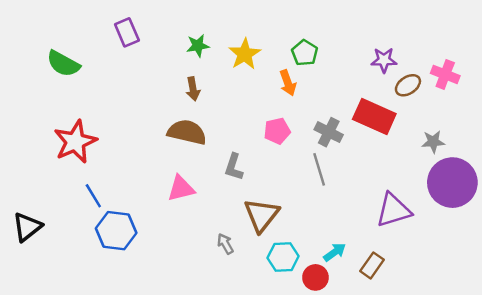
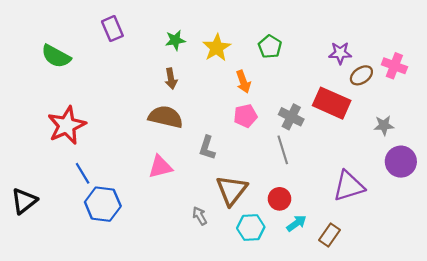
orange arrow: (288, 83) -> (243, 82), moved
purple circle: (452, 183) -> (401, 162), size x0.7
red circle: (315, 277) -> (279, 199), moved

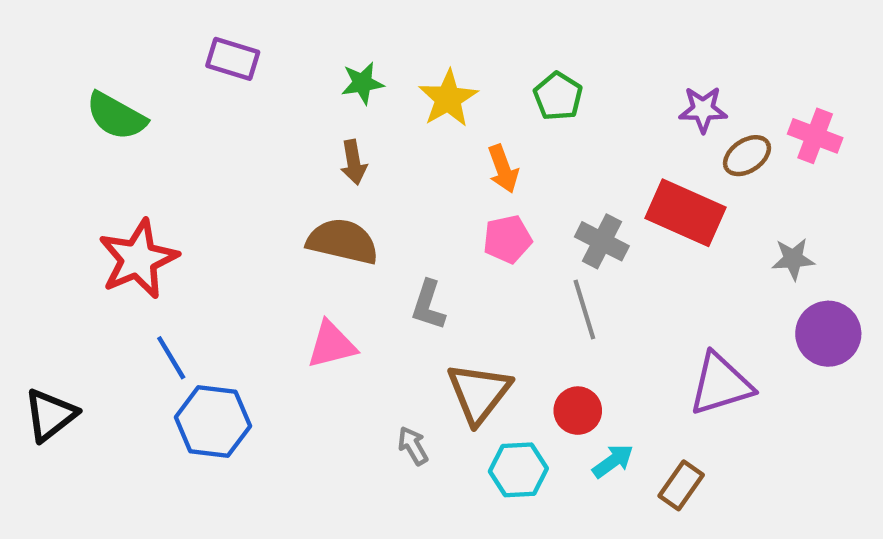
purple rectangle: (112, 29) -> (233, 59), turned -50

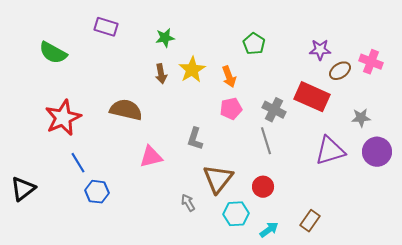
yellow star: (448, 98) -> (192, 70), moved
brown semicircle: (343, 241) -> (126, 110), moved
purple triangle: (721, 384) -> (330, 151), moved
blue hexagon: (213, 422) -> (97, 192), size x0.7
cyan arrow: (613, 461) -> (269, 230), moved

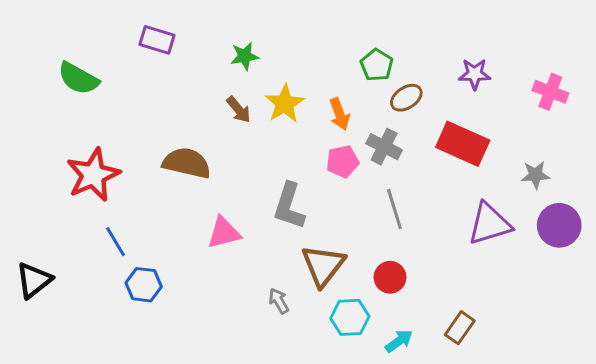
brown ellipse: (340, 71) -> (406, 98), moved
brown arrow: (161, 74) -> (239, 110), turned -30
gray cross: (274, 110) -> (384, 147), moved
gray L-shape: (195, 139) -> (289, 206), size x1.4

